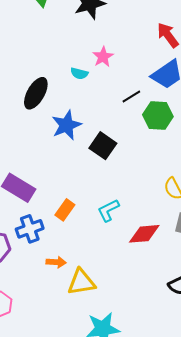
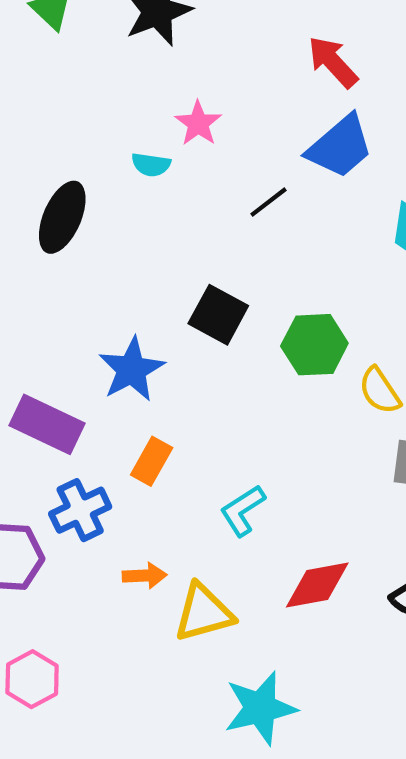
green hexagon: (158, 116) -> (314, 345), moved
blue star: (66, 125) -> (132, 369), moved
cyan L-shape: (108, 210) -> (243, 510), moved
red diamond: (144, 234) -> (317, 585), moved

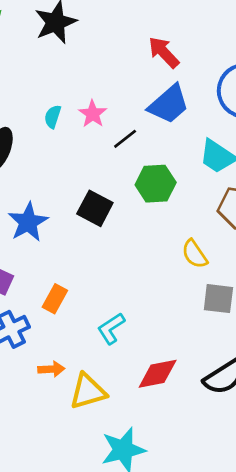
pink star: (198, 123) -> (93, 114), moved
cyan semicircle: (151, 165) -> (53, 117), turned 100
green hexagon: (314, 345) -> (156, 184), moved
blue star: (132, 369) -> (28, 222), moved

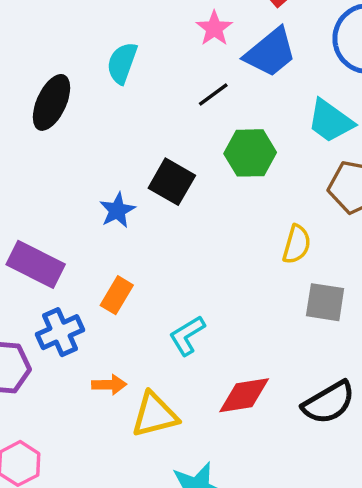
pink star: (93, 114) -> (214, 28), moved
cyan semicircle: (53, 117) -> (122, 63), size x1.4
blue star: (28, 222) -> (117, 210), moved, size x0.7
yellow semicircle: (195, 254) -> (297, 244), turned -132

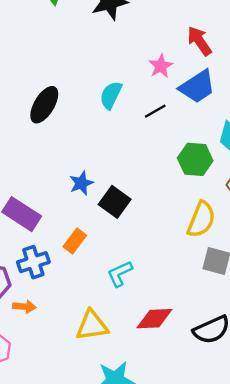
cyan semicircle: (122, 63) -> (111, 95), moved
green hexagon: (250, 153) -> (195, 159), moved
black square: (172, 182) -> (115, 202), moved
yellow semicircle: (297, 244) -> (201, 219), size x1.4
orange arrow: (109, 385) -> (24, 307), moved

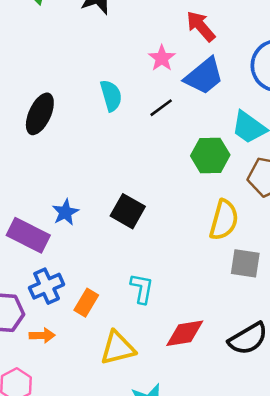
cyan semicircle: (111, 95) -> (111, 96), turned 144
blue star: (81, 183) -> (65, 212), moved
orange rectangle: (75, 241) -> (86, 303), moved
cyan L-shape: (120, 274) -> (142, 288), turned 132

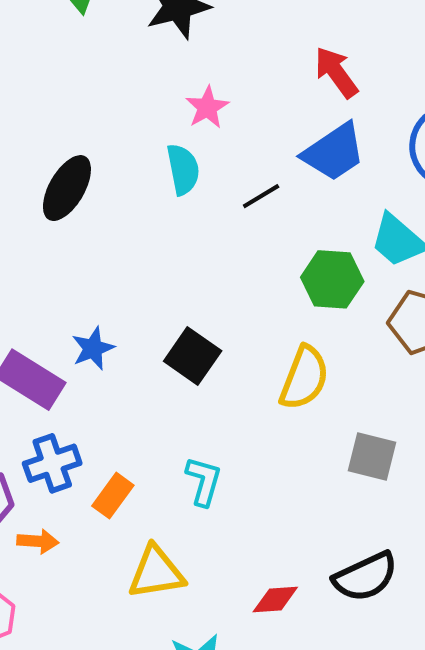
pink star: (162, 58) -> (207, 107), moved
yellow semicircle: (224, 220) -> (304, 378), moved
red diamond: (185, 333) -> (275, 599), moved, size x0.7

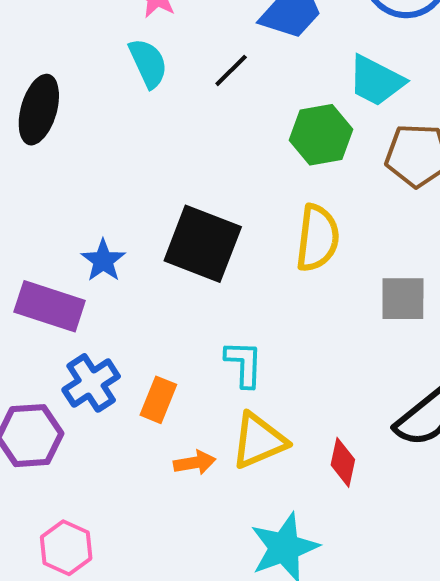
black square: (193, 356) -> (203, 244), size x1.4
orange arrow: (38, 541) -> (195, 463), moved
yellow triangle: (156, 572) -> (259, 441), moved
red diamond: (275, 599) -> (343, 462), turned -60

